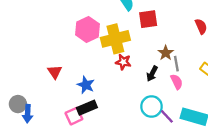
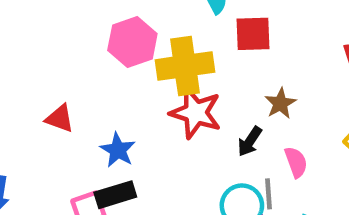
red star: (123, 62) -> (196, 113), size x1.6
gray line: (176, 64) -> (268, 194), moved
red triangle: (55, 72) -> (60, 118), turned -42

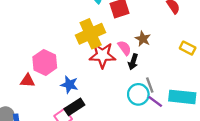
pink hexagon: (132, 42) -> (45, 62), moved
red triangle: (60, 118) -> (28, 81), moved
pink semicircle: (296, 162) -> (124, 48), moved

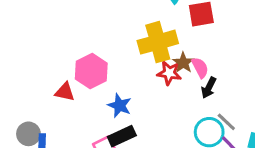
brown star: (143, 39) -> (183, 63), moved
red star: (102, 55) -> (169, 73), size x0.7
gray line: (150, 85) -> (226, 122), turned -35

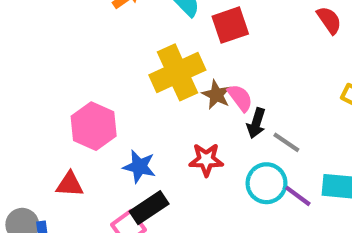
red star: (169, 73) -> (206, 160), moved
red triangle: (65, 92) -> (70, 184), moved
gray line: (226, 122) -> (286, 142), moved

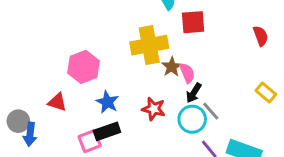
cyan circle: (266, 183) -> (192, 119), moved

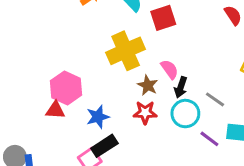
brown star: (172, 67) -> (148, 85), moved
red triangle: (57, 102) -> (55, 110), moved
blue star: (107, 102) -> (98, 117), turned -30
gray line: (211, 111) -> (215, 99), moved

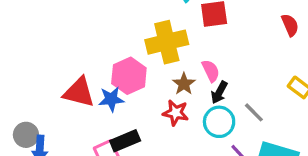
pink hexagon: (66, 88) -> (129, 76), moved
red triangle: (55, 110) -> (79, 92), size x1.5
blue star: (98, 117) -> (111, 99), moved

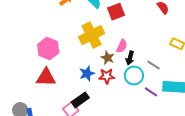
pink semicircle: (211, 71) -> (122, 46), turned 64
pink hexagon: (129, 76) -> (48, 49), moved
blue star: (111, 99) -> (87, 73), moved

